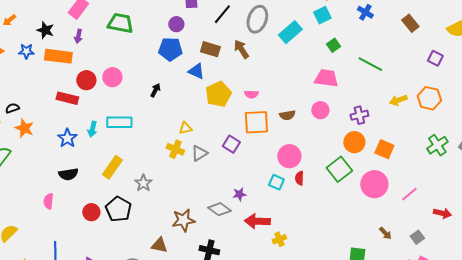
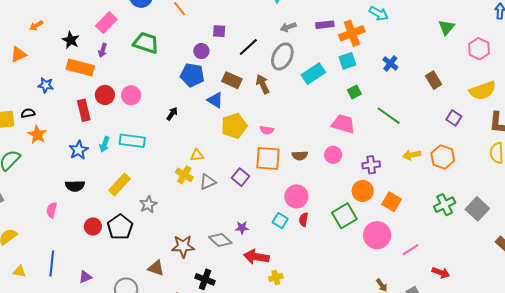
blue star: (26, 51) -> (46, 85), moved
red rectangle: (67, 98) -> (84, 110), turned 55

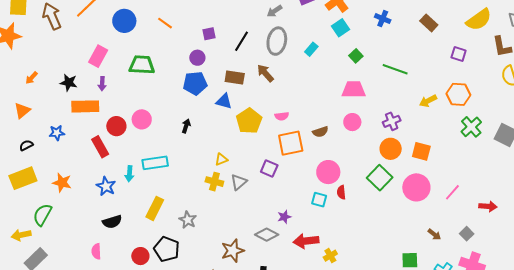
cyan rectangle: (313, 74) -> (311, 49), size x0.6
black semicircle: (28, 113) -> (26, 145), moved
green cross: (445, 205) -> (471, 127), moved

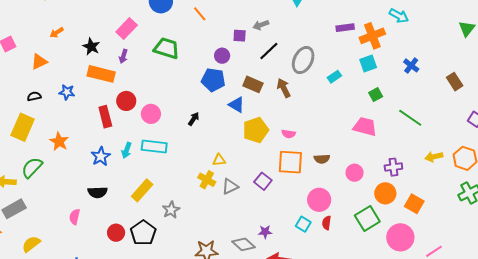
gray arrow: (274, 11) -> (261, 25), moved
pink circle: (142, 119) -> (151, 114), moved
pink circle: (352, 122) -> (355, 173), moved
yellow rectangle: (23, 178) -> (23, 127), turned -60

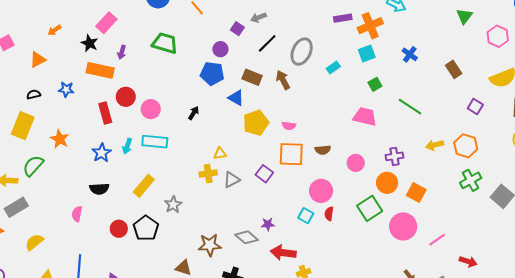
pink rectangle: (127, 29) -> (106, 23), moved
purple square: (240, 36) -> (237, 29), turned 32
yellow cross: (207, 180) -> (208, 174), turned -36

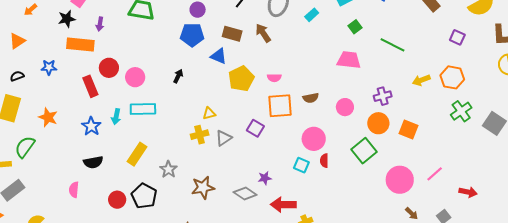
black star: (89, 43) -> (67, 19), turned -30
pink circle: (403, 226) -> (400, 180), moved
brown star: (210, 245) -> (203, 188), moved

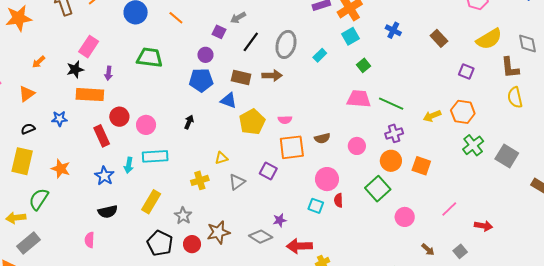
brown arrow: (263, 33) -> (272, 75), turned 126
green line: (392, 45) -> (391, 104), moved
yellow cross: (200, 135) -> (200, 180), moved
pink circle: (400, 180) -> (405, 217), moved, size x0.7
red circle: (117, 200) -> (192, 244), moved

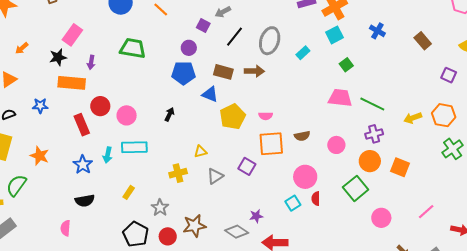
yellow rectangle: (151, 202) -> (129, 192), size x0.6
cyan square: (316, 206) -> (293, 203), turned 35

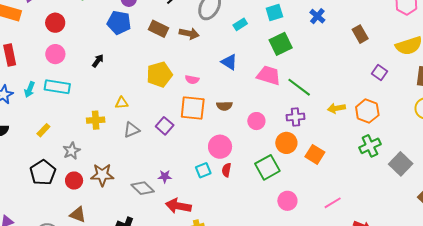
green square: (346, 65) -> (281, 44), size x1.6
blue triangle: (210, 94) -> (229, 62), moved
red circle: (100, 106) -> (55, 23), moved

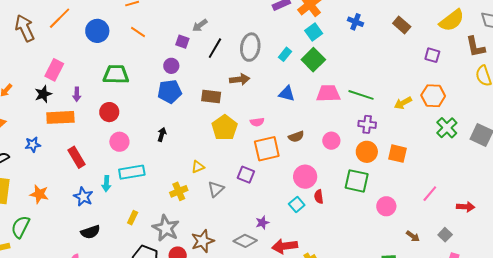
brown rectangle: (159, 29) -> (211, 96), moved
green square: (281, 44) -> (313, 60), moved
purple cross: (296, 117) -> (367, 124), turned 30
gray star: (72, 151) -> (166, 228), size x1.5
green square: (267, 167) -> (357, 181), turned -30

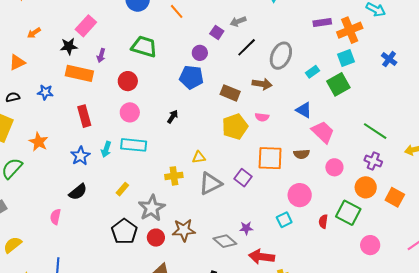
pink trapezoid: (328, 93) -> (323, 132), moved, turned 30
pink semicircle: (257, 122) -> (262, 117), moved
gray triangle: (216, 189) -> (210, 183), size x1.4
red semicircle: (319, 197) -> (323, 221), moved
black semicircle: (90, 232) -> (78, 192), turned -36

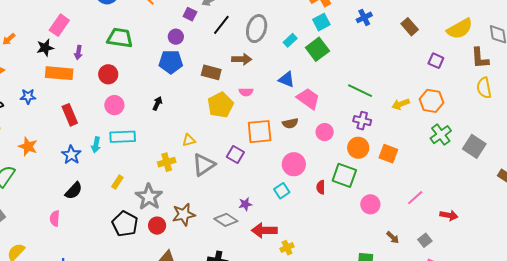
blue cross: (389, 59) -> (364, 17), turned 35

